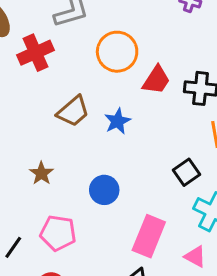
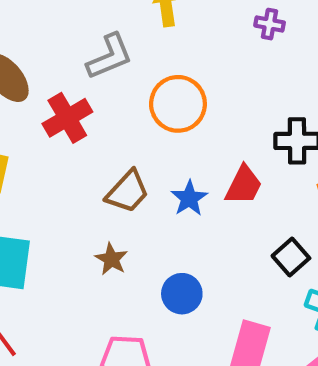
red trapezoid: (156, 80) -> (244, 185), moved
brown star: (41, 173) -> (111, 259), moved

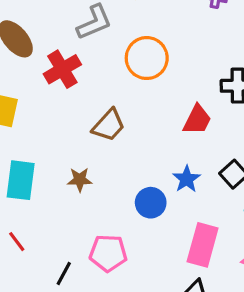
blue star: (189, 198) -> (187, 179), moved
brown star: (111, 259) -> (80, 180), moved, turned -30

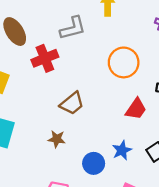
orange circle: (147, 58) -> (124, 62), moved
brown star: (80, 180) -> (57, 139), moved

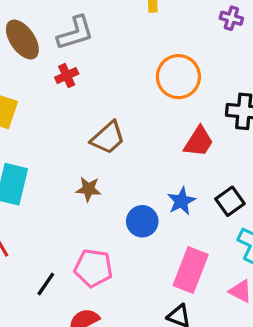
gray L-shape: (73, 28) -> (75, 33), moved
red cross: (45, 58) -> (67, 76), size x0.6

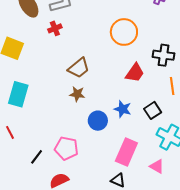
brown star: (88, 189) -> (77, 94), moved
blue star: (181, 201) -> (123, 109), turned -30

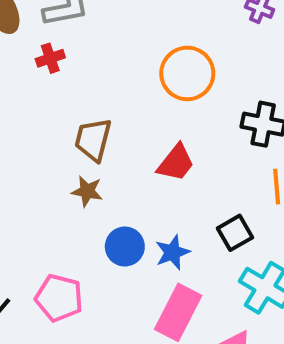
brown trapezoid: (79, 68) -> (93, 140), turned 140
red trapezoid: (135, 73) -> (176, 163), moved
blue star: (123, 109) -> (172, 252), moved, turned 30

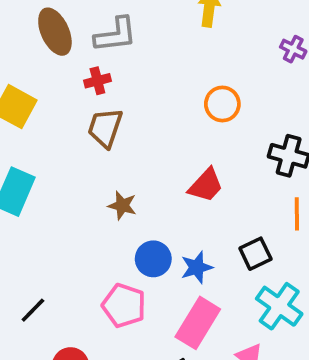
orange circle: (187, 73) -> (222, 104), size x0.7
brown trapezoid: (93, 140) -> (105, 128), moved
pink pentagon: (59, 298) -> (124, 305), moved

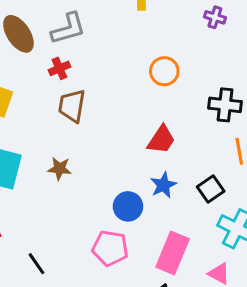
brown star: (122, 205) -> (59, 169), moved
blue star: (197, 267) -> (163, 185), moved
black line: (33, 310) -> (36, 264), turned -70

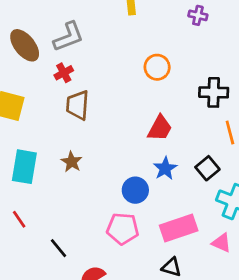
brown star: (59, 169) -> (72, 162), turned 30
pink rectangle: (173, 253) -> (179, 228), turned 54

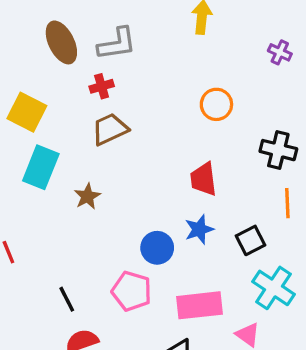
brown trapezoid: (78, 105) -> (110, 129), turned 48
red trapezoid: (160, 128) -> (203, 179), turned 132
cyan rectangle: (24, 167) -> (41, 167), moved
black line: (58, 248) -> (67, 299), moved

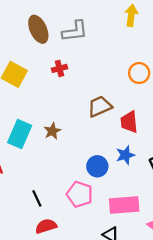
red cross: (102, 86) -> (59, 68), moved
brown trapezoid: (110, 129) -> (100, 106), moved
cyan rectangle: (41, 167) -> (20, 134), moved

